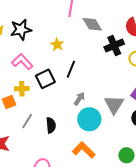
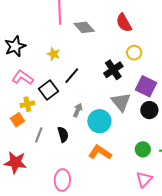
black cross: (114, 45) -> (113, 70), moved
black line: (71, 69) -> (72, 76), turned 30
gray arrow: (79, 99) -> (78, 110), moved

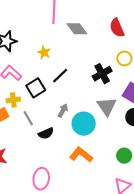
black semicircle: (63, 134) -> (46, 133), turned 77
gray line: (39, 135) -> (28, 118), moved, turned -56

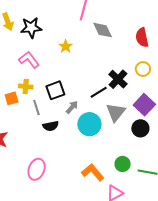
black cross: (102, 74) -> (118, 79), turned -30
black line: (60, 76) -> (99, 92), moved
black square: (36, 88) -> (55, 90), moved
orange L-shape: (81, 155) -> (93, 172), moved

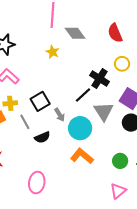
yellow star: (66, 46) -> (53, 52), moved
gray arrow: (72, 107) -> (60, 115), turned 120
orange L-shape: (93, 172) -> (82, 156), moved

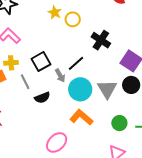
yellow circle: (122, 64) -> (73, 19), moved
black line: (83, 95) -> (76, 63), moved
gray triangle: (104, 111) -> (107, 89), moved
pink ellipse: (37, 183) -> (57, 142), moved, turned 35

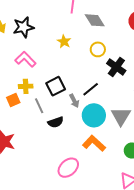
yellow star: (55, 12) -> (64, 41), moved
yellow circle: (73, 19) -> (98, 49), moved

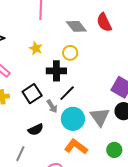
gray diamond: (95, 20) -> (76, 26), moved
black cross: (116, 67) -> (56, 71), moved, turned -30
gray line: (39, 106) -> (20, 154), moved, turned 56

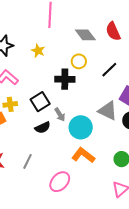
yellow star: (36, 48) -> (38, 51), moved
black line: (67, 93) -> (109, 70), moved
gray triangle: (100, 117) -> (108, 111), moved, turned -30
black semicircle: (36, 130) -> (43, 128), moved

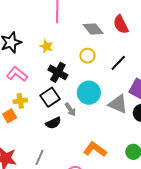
black cross: (65, 79) -> (58, 72), moved, turned 30
cyan circle: (81, 127) -> (89, 93), moved

